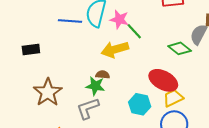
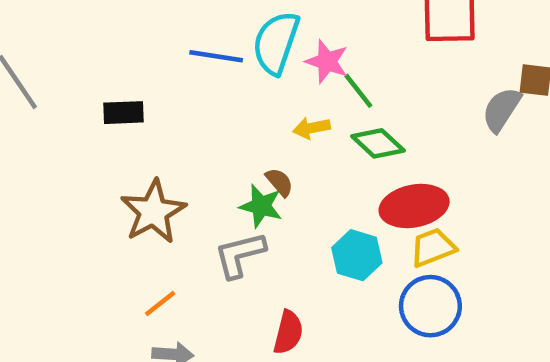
green diamond: (180, 48) -> (378, 143), moved
yellow arrow: (115, 49) -> (312, 128), size x0.6
brown semicircle: (103, 75) -> (279, 182), turned 40
red ellipse: (163, 80) -> (414, 206), turned -44

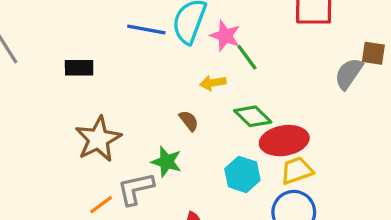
green diamond: (378, 143) -> (253, 116), moved
green star: (261, 206) -> (167, 162), moved
gray L-shape: (240, 255) -> (136, 189), moved

